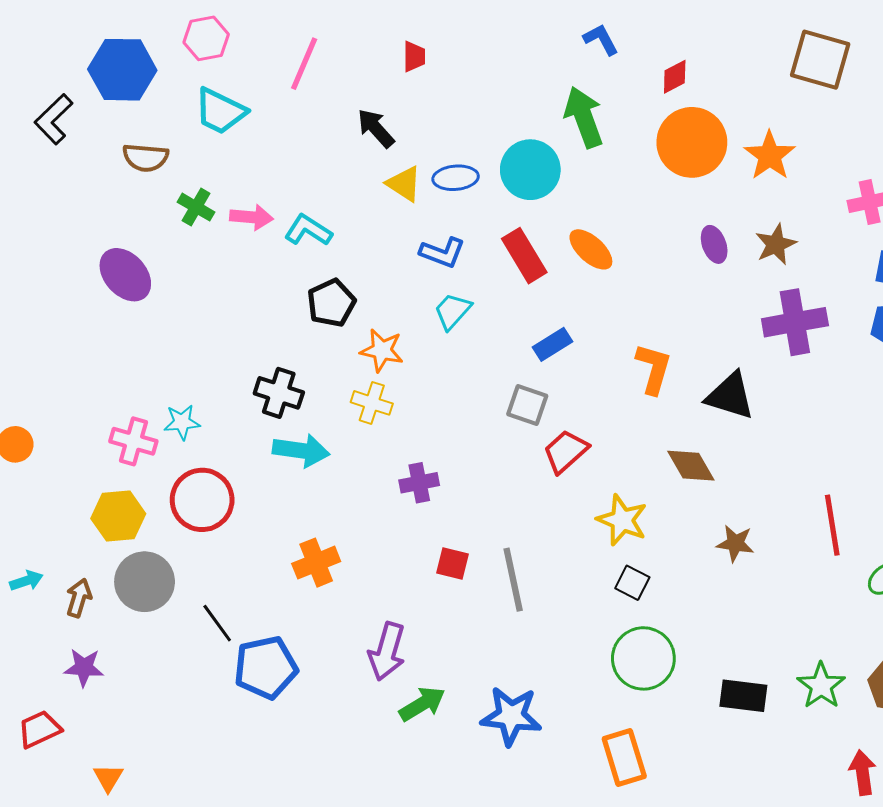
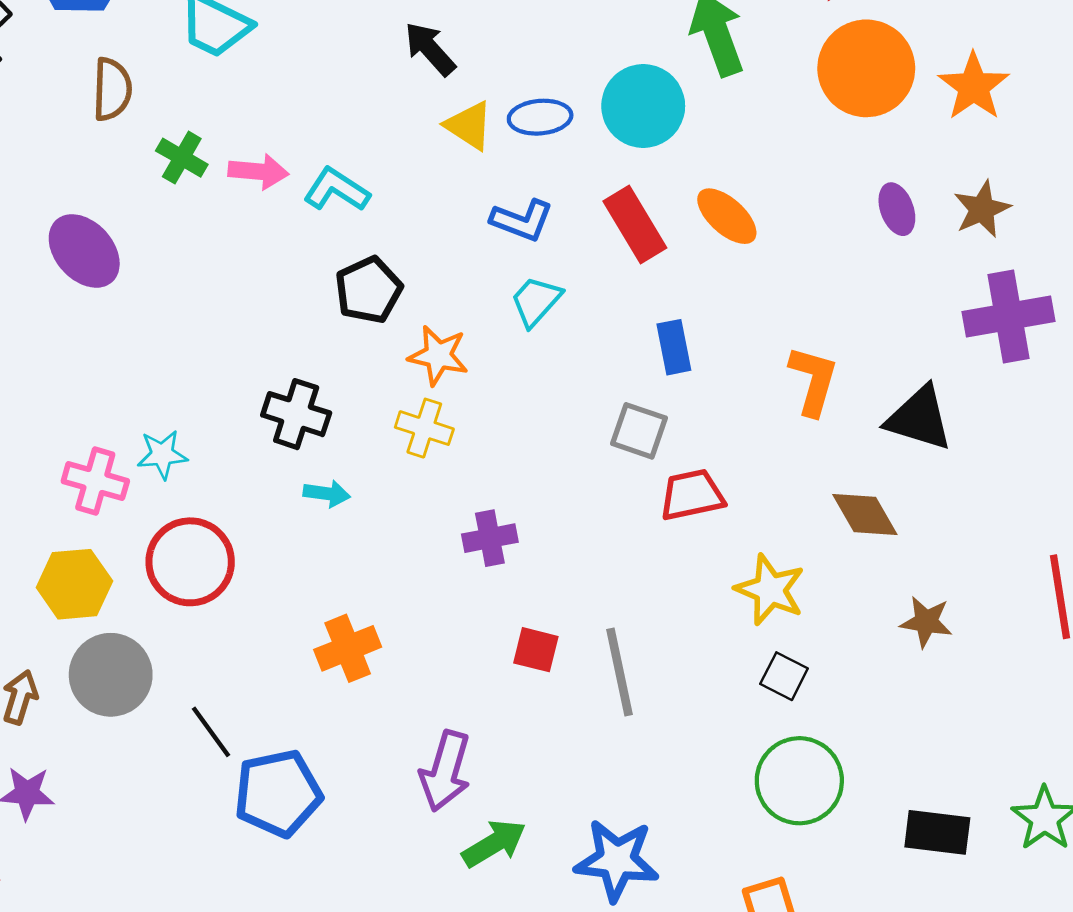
brown semicircle: (146, 158) -> (112, 89), turned -93
blue rectangle: (553, 344) -> (674, 347), turned -69
cyan arrow: (301, 450) -> (327, 494), size x0.6
red trapezoid: (566, 451) -> (692, 495), turned 30

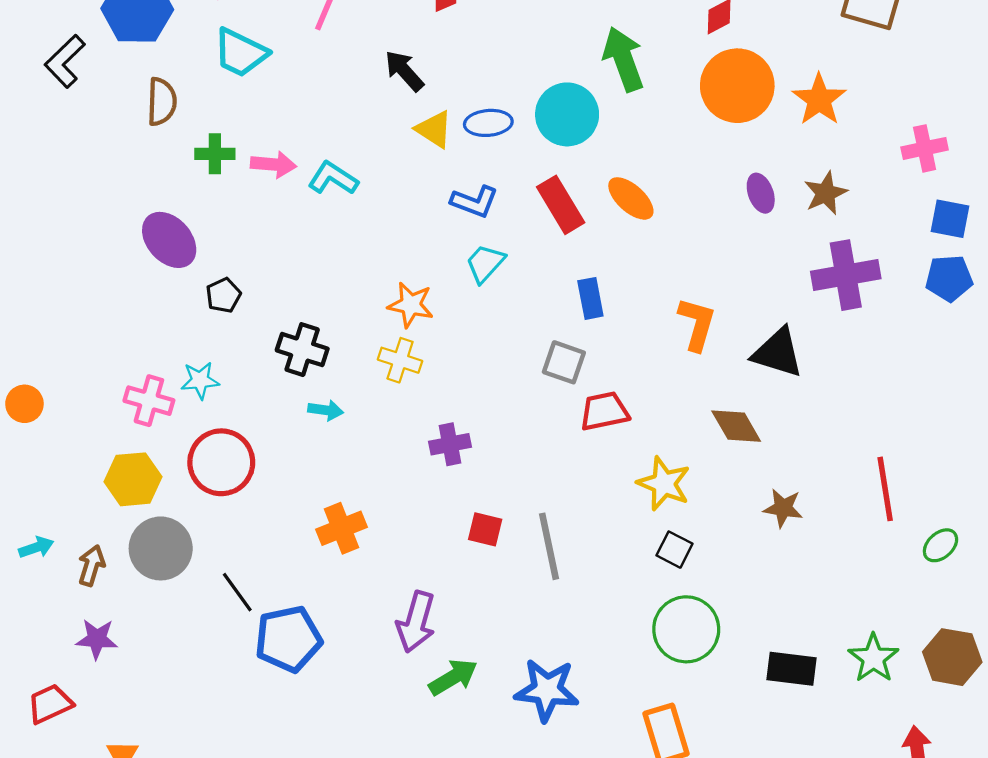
green cross: (182, 158) -> (215, 154), turned -30
purple ellipse: (84, 251) -> (169, 240), moved
black pentagon: (369, 290) -> (223, 295), moved, size x0.7

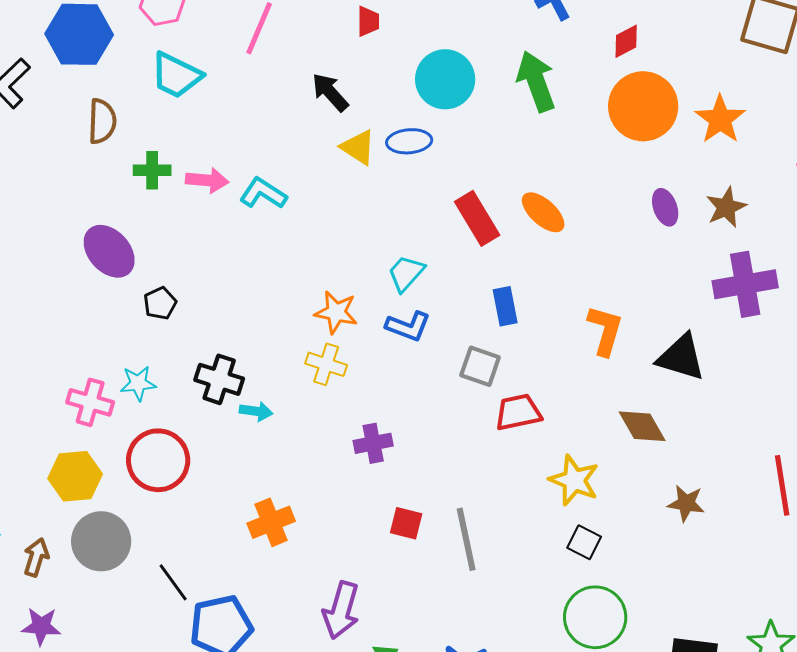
cyan circle: (567, 114) -> (445, 79), moved
blue L-shape: (474, 202) -> (408, 326), moved
black cross: (302, 350) -> (219, 379), moved

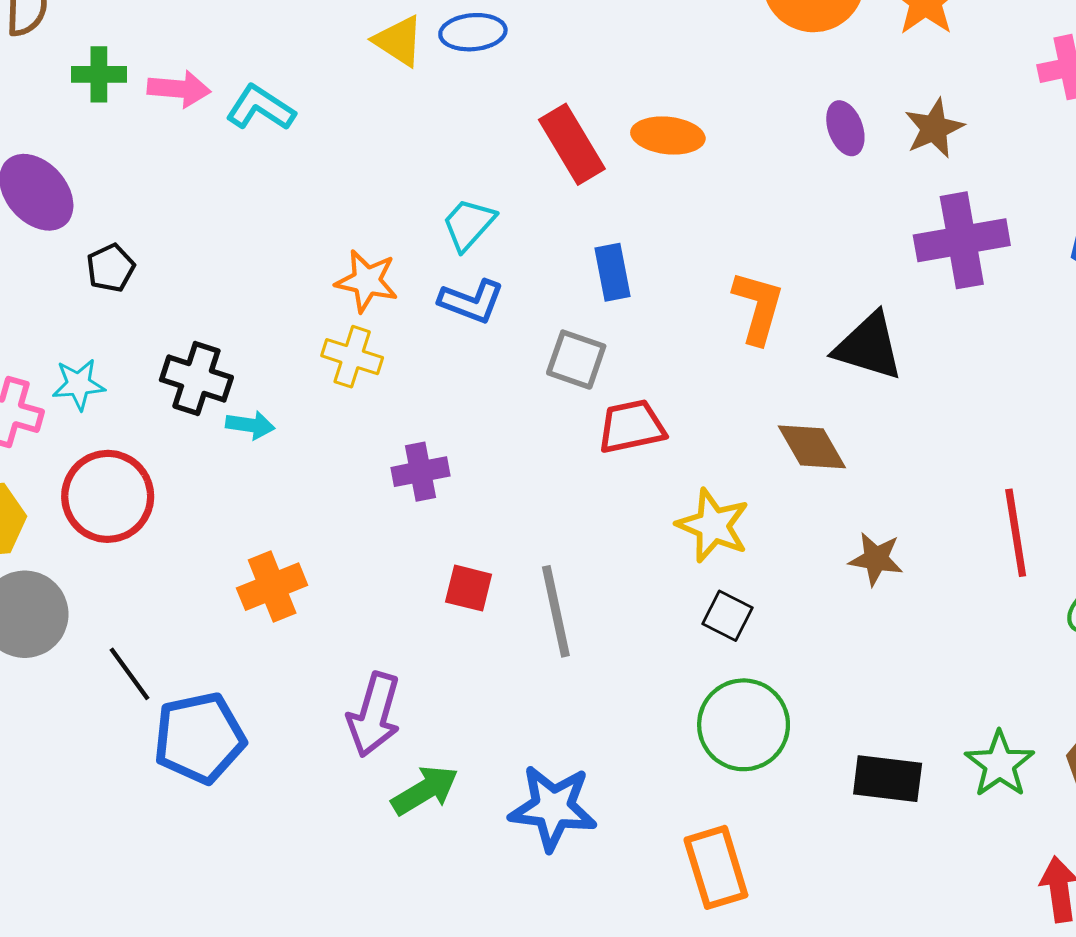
orange ellipse: (543, 212) -> (668, 136), turned -36

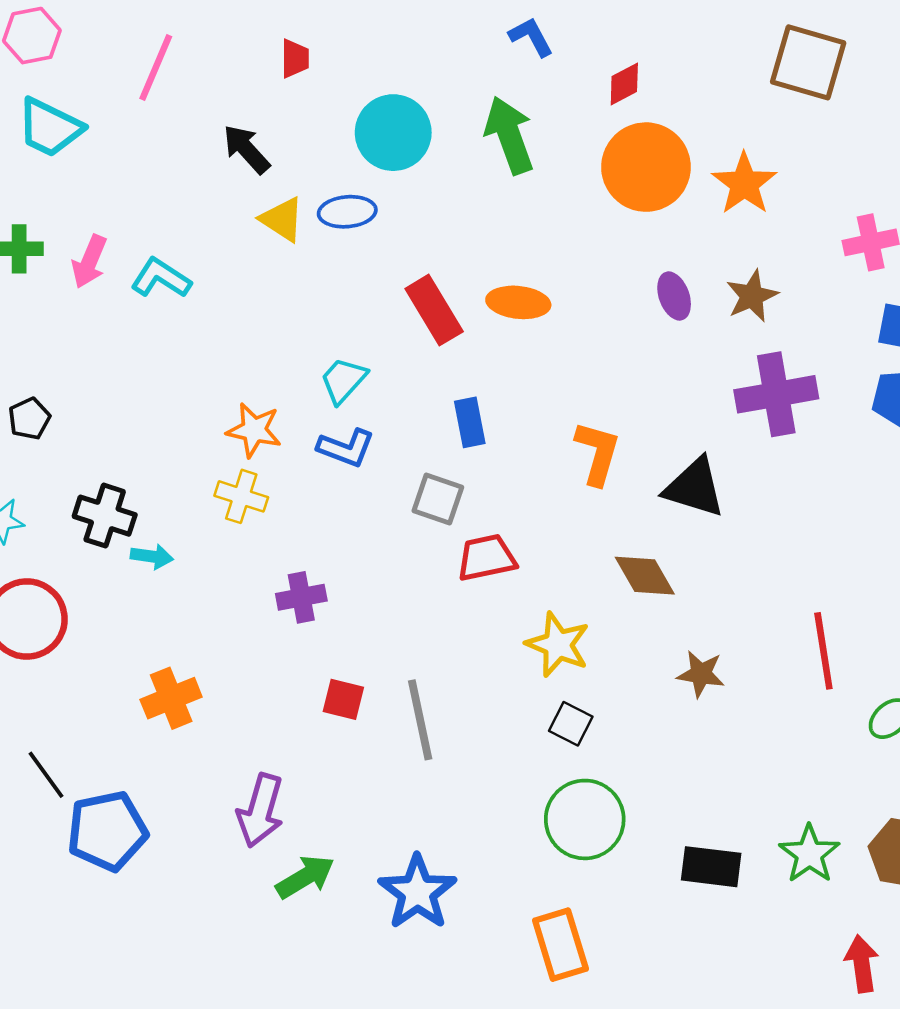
pink arrow: (179, 89) -> (89, 262), turned 108
blue star: (553, 808) -> (417, 892), turned 30

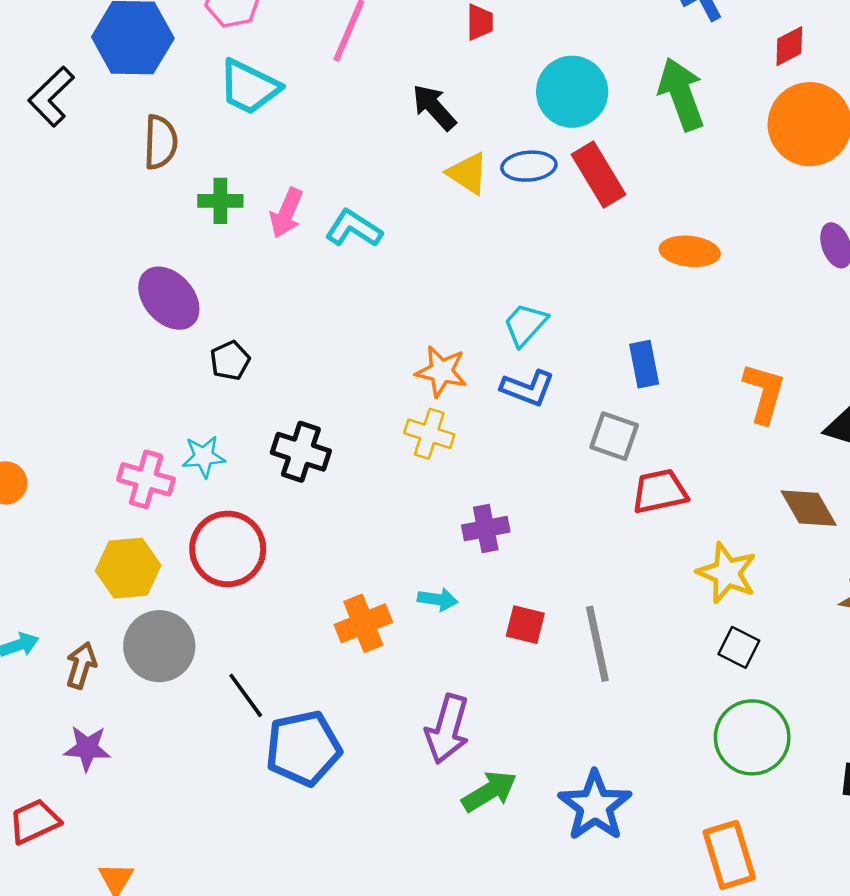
red rectangle: (434, 310) -> (598, 175), moved
cyan arrow: (152, 556) -> (438, 599), moved

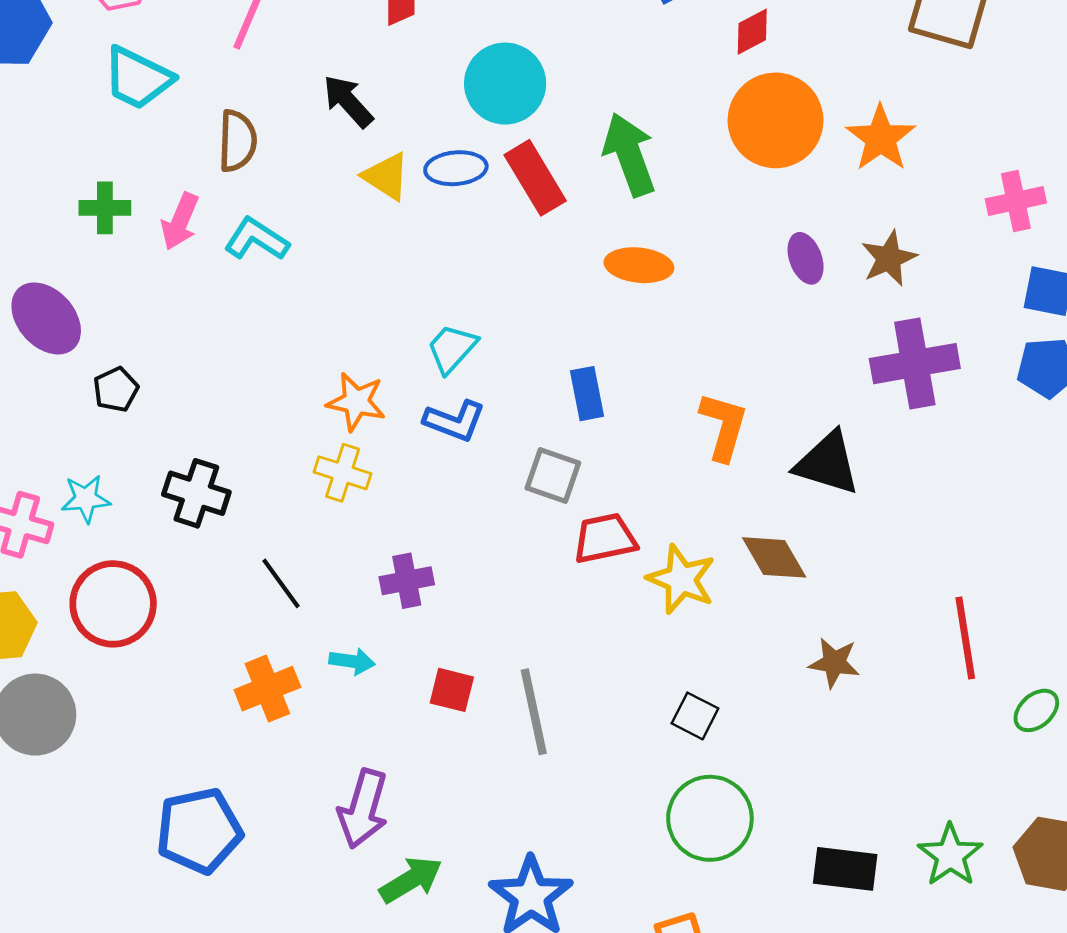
green arrow: (681, 94) -> (629, 155), moved
brown semicircle: (160, 142) -> (237, 141), moved
yellow star: (727, 573) -> (681, 579), moved
black line: (246, 695) -> (281, 583), moved

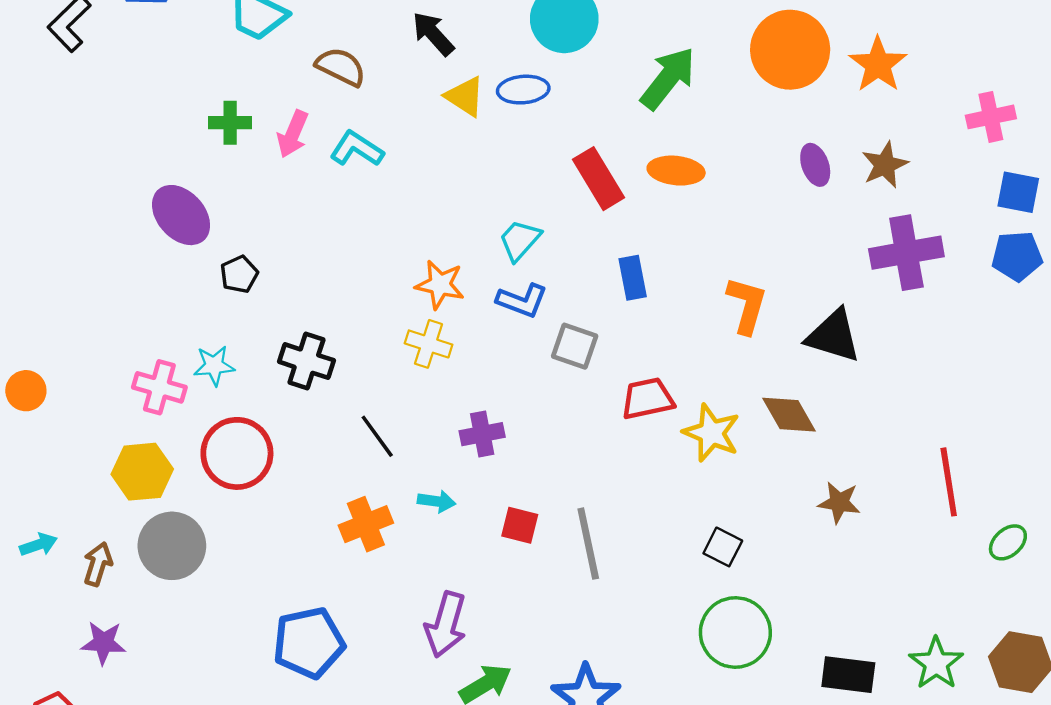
brown semicircle: (237, 141) -> (341, 67), turned -66
green arrow: (629, 155) -> (668, 78), turned 58
red rectangle: (535, 178) -> (598, 179), moved
gray square: (553, 476) -> (575, 346), moved

